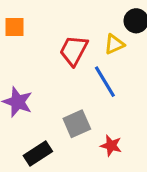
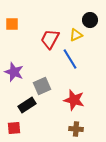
gray square: (77, 124) -> (42, 86), moved
red star: (111, 146) -> (74, 100), size x1.5

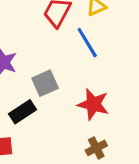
brown cross: (76, 129) -> (96, 148), turned -32

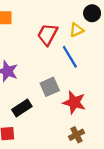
gray square: (45, 83) -> (50, 87), moved

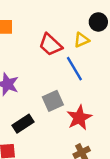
red trapezoid: (47, 34) -> (50, 45), turned -75
red star: (74, 102) -> (79, 118), turned 30

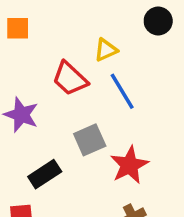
yellow triangle: (82, 40) -> (106, 50), moved
red trapezoid: (50, 45) -> (70, 79), moved

